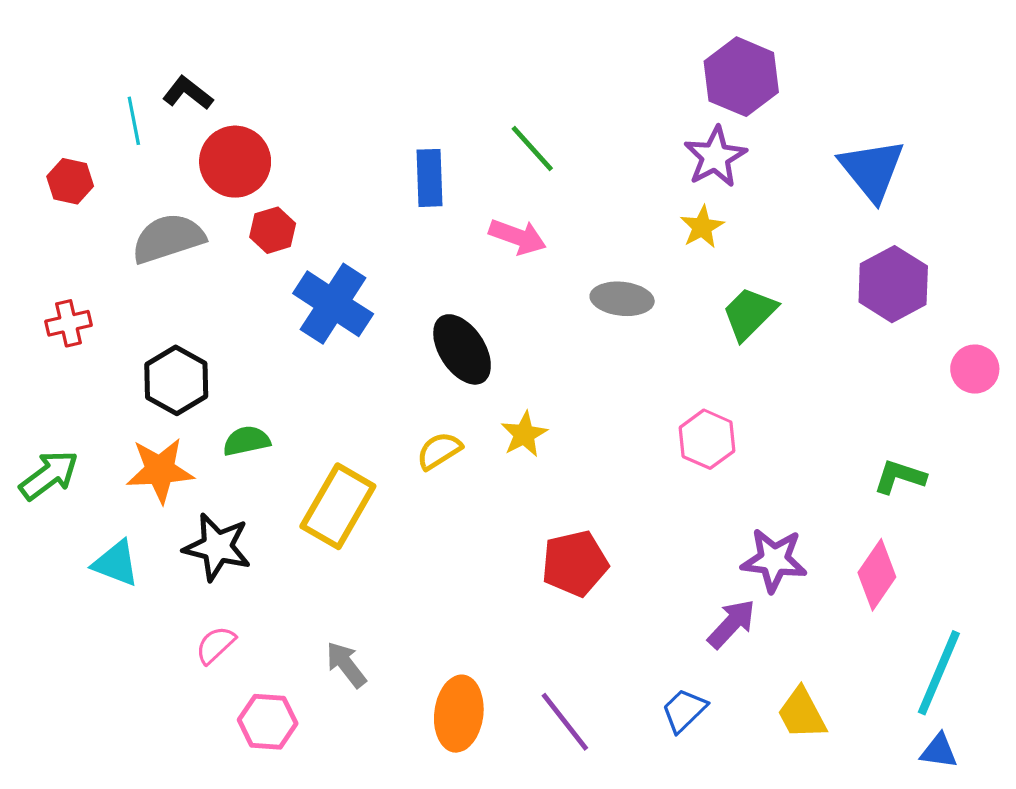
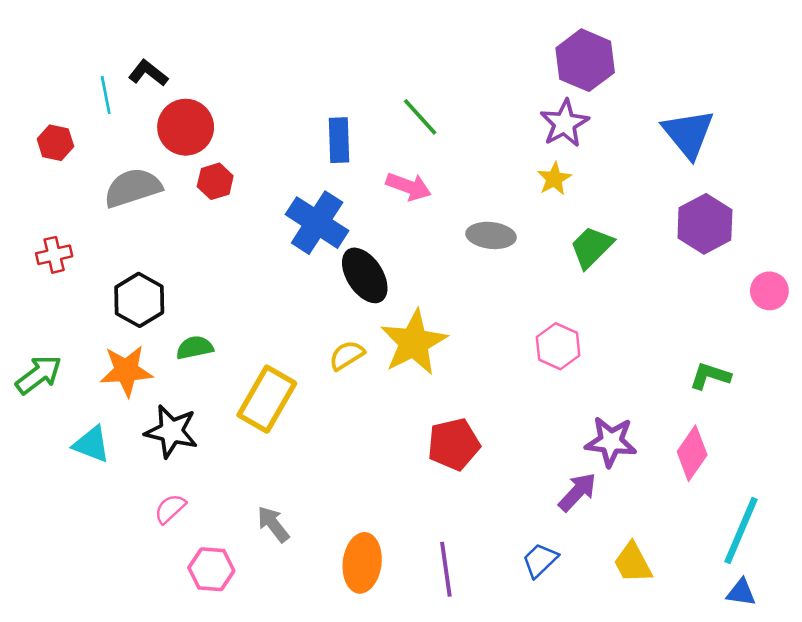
blue cross: (333, 304) -> (317, 223), moved
yellow star: (524, 434) -> (414, 342), size x1.8
purple line: (565, 722) -> (446, 569), turned 30

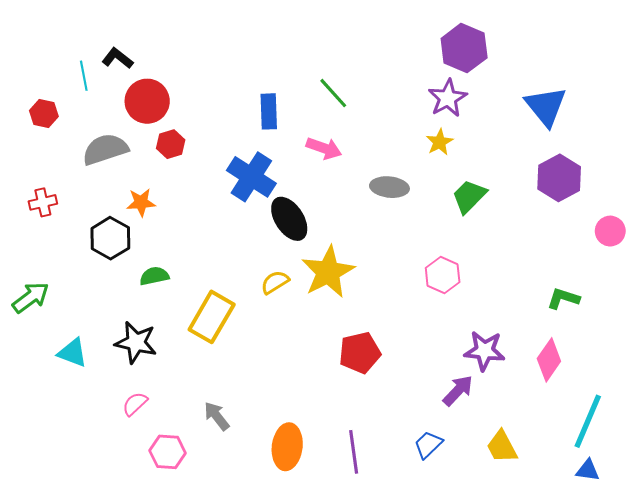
orange star: (126, 371) -> (141, 202), moved, size x0.7

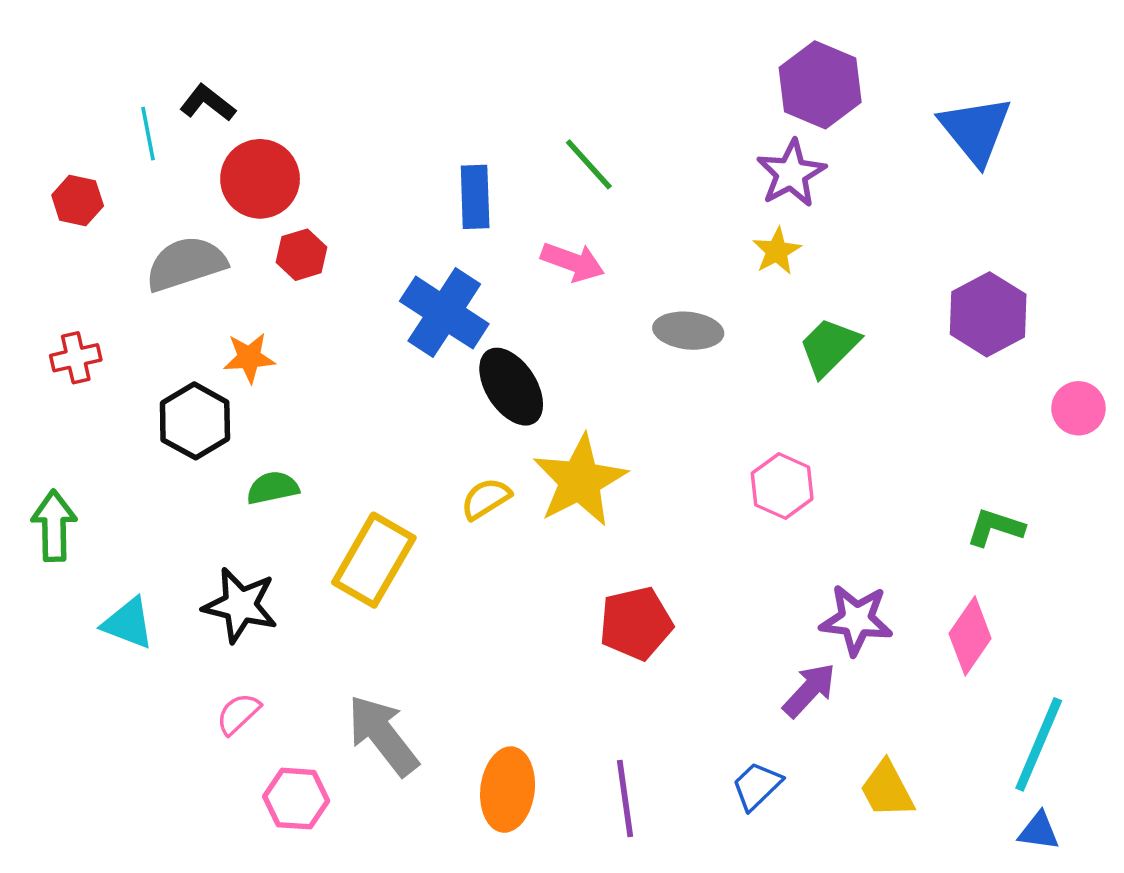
blue triangle: (546, 106) -> (976, 130), moved
green arrow: (31, 297) -> (54, 526), turned -54
gray arrow: (217, 416) -> (383, 735), size x1.6

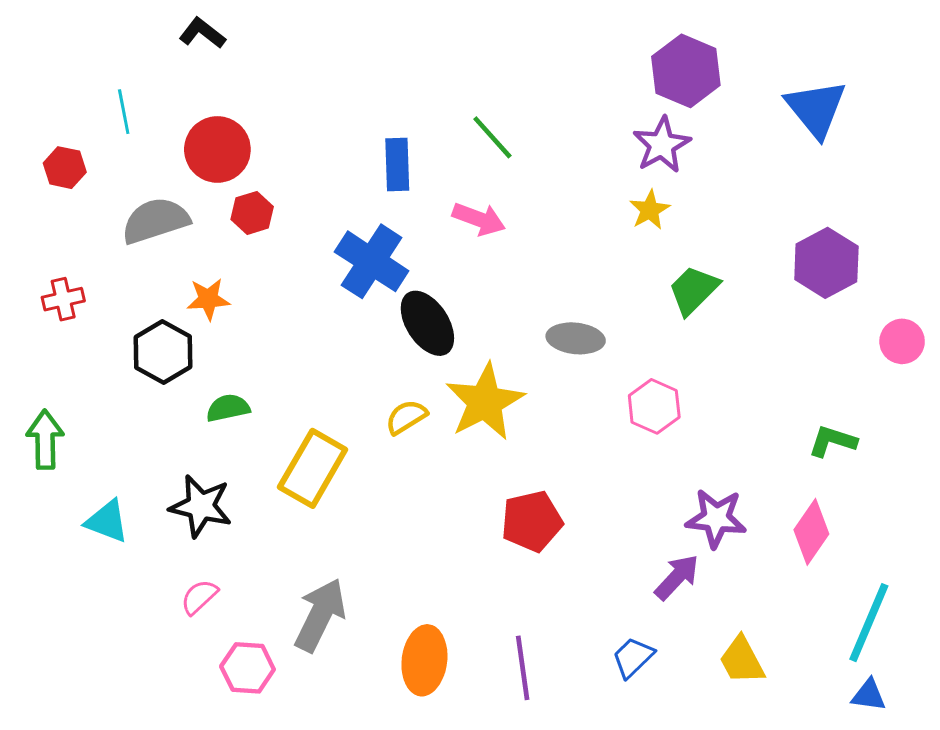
black L-shape: (208, 103) -> (202, 33), moved
gray ellipse: (688, 331) -> (576, 338), moved
gray arrow: (383, 735) -> (320, 615), turned 64

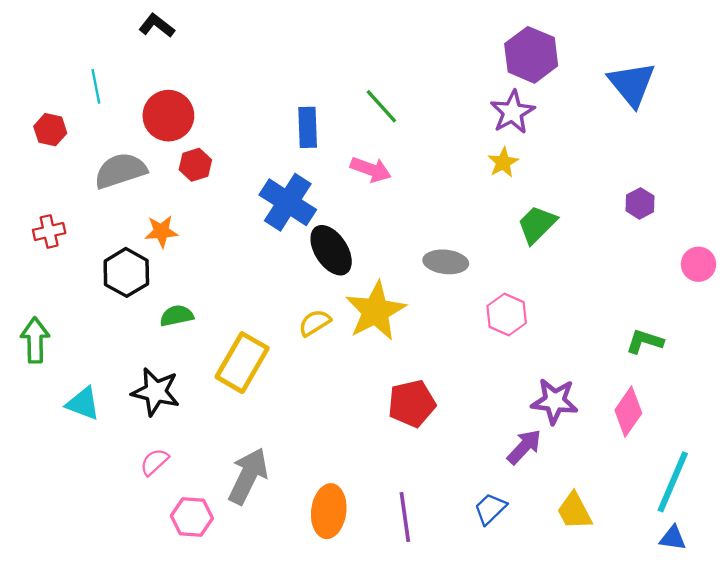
purple hexagon: (826, 263) -> (640, 203), size x0.6

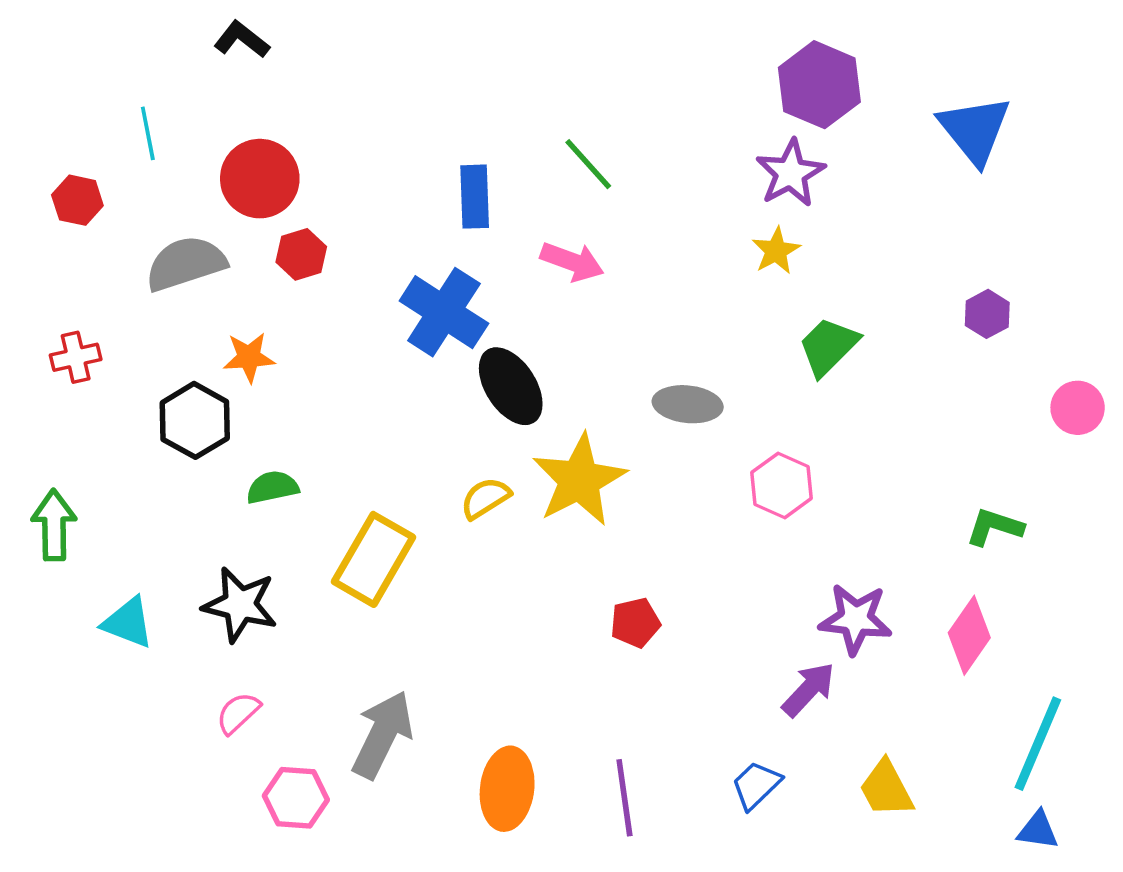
red pentagon: (412, 403) -> (635, 623), size x0.7

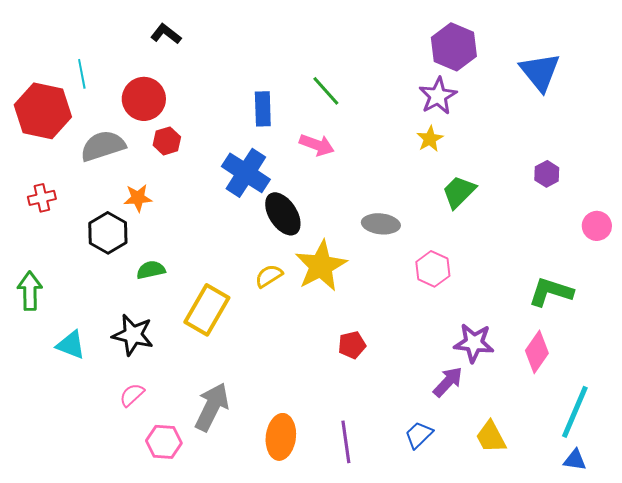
black L-shape: (242, 40) -> (166, 34), moved
red hexagon: (77, 200) -> (43, 111), size x2.0
green L-shape: (995, 527) -> (551, 292), size x1.4

